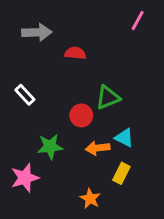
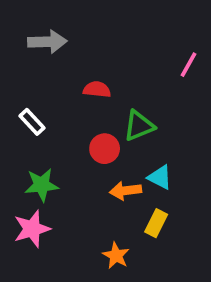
pink line: (138, 20) -> (189, 65), moved
red semicircle: (75, 53) -> (97, 89), moved
green star: (50, 147) -> (42, 185), moved

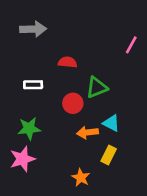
white rectangle: (32, 122) -> (33, 85), moved, turned -48

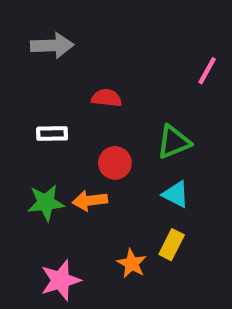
green triangle: (97, 87) -> (174, 142), moved
orange arrow: (87, 132) -> (90, 201), moved
pink star: (22, 159) -> (60, 280), moved
orange star: (81, 178) -> (132, 263), moved

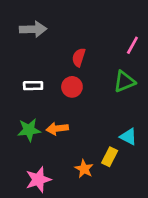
red semicircle: (107, 98) -> (79, 57), moved, turned -78
green triangle: (174, 142) -> (124, 82), moved
red circle: (115, 163) -> (72, 87), moved
cyan triangle: (176, 194) -> (128, 137), moved

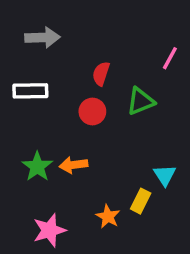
green triangle: (124, 82) -> (141, 101), moved
white rectangle: (33, 86) -> (30, 91), moved, size x1.4
green star: (29, 130) -> (37, 167), turned -30
cyan triangle: (128, 137) -> (165, 175), turned 30

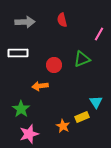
red semicircle: (101, 74) -> (62, 20), moved, turned -32
orange arrow: (73, 165) -> (40, 86), moved
green star: (37, 167) -> (21, 109), moved
yellow rectangle: (141, 201) -> (82, 117), turned 40

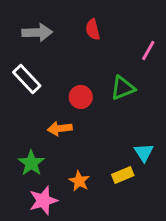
white rectangle: (18, 53) -> (27, 79), turned 48
orange star: (63, 126) -> (79, 181), moved

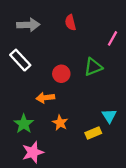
orange star: (79, 181) -> (60, 123), moved

